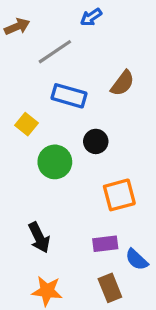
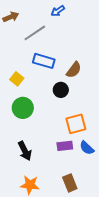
brown semicircle: (123, 83) -> (74, 70), moved
green circle: (55, 162) -> (23, 108), moved
purple rectangle: (105, 244) -> (65, 146), moved
blue semicircle: (137, 259) -> (87, 148), moved

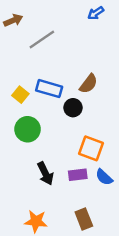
blue arrow: (58, 11) -> (96, 13), moved
blue rectangle: (44, 61) -> (49, 89), moved
orange square: (76, 124) -> (91, 148), turned 35
black arrow: (25, 151) -> (45, 174), moved

